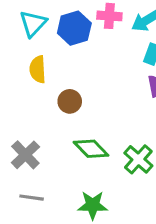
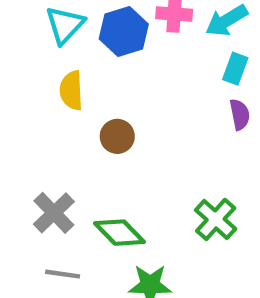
green diamond: (91, 149) -> (119, 233), moved

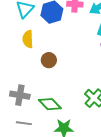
gray cross: (54, 213) -> (20, 95), turned -36

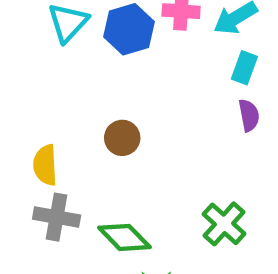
yellow semicircle: (28, 39) -> (45, 165), moved

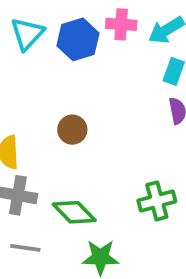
green cross: (224, 224) -> (157, 201), turned 33

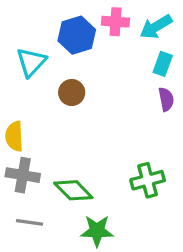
cyan triangle: (27, 34) -> (31, 62), moved
brown circle: (72, 130) -> (72, 92), moved

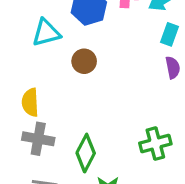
cyan triangle: (31, 62) -> (46, 33), turned 32
green diamond: (73, 190) -> (86, 153), turned 72

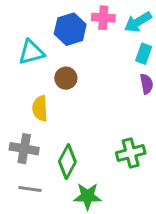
yellow semicircle: (30, 102) -> (40, 108), moved

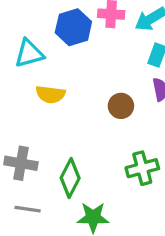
brown circle: (66, 78) -> (121, 106), moved
yellow semicircle: (40, 108) -> (50, 94), moved, turned -80

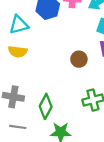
yellow semicircle: (50, 94) -> (18, 52), moved

